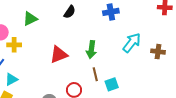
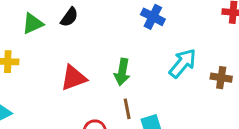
black semicircle: (70, 12) -> (69, 17), moved
blue cross: (111, 12) -> (153, 17), turned 35

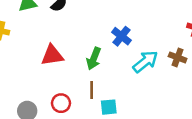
blue cross: (153, 17) -> (122, 36), moved
brown cross: (221, 78) -> (178, 57), moved

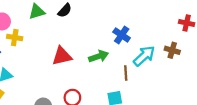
green arrow: (94, 59) -> (99, 56), turned -126
brown line: (92, 90) -> (126, 73), moved

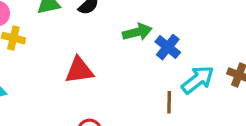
green arrow: (99, 56) -> (137, 32), moved

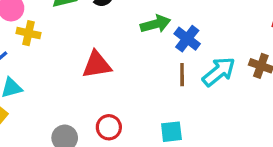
brown line: (169, 102) -> (182, 75), moved

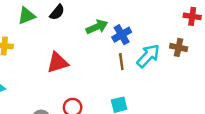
blue cross: (187, 39) -> (122, 35), turned 30

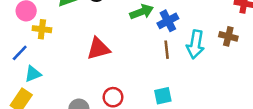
cyan arrow: (148, 56) -> (196, 44), turned 145

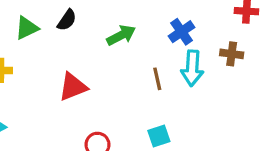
blue cross: (168, 21) -> (181, 32), moved

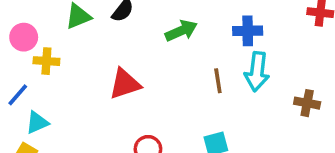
blue cross: (181, 32) -> (248, 31), turned 30
brown cross: (232, 54) -> (307, 103), moved

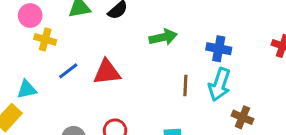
blue line: (18, 95) -> (68, 71), moved
brown cross: (307, 103) -> (242, 117), moved

